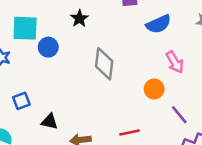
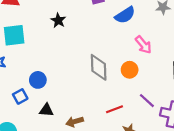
blue circle: (48, 47) -> (38, 80), moved
gray diamond: (104, 64) -> (99, 67), moved
purple line: (179, 115) -> (147, 101), moved

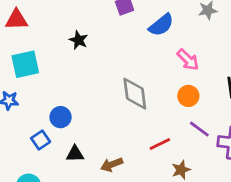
orange circle: (130, 70) -> (188, 96), moved

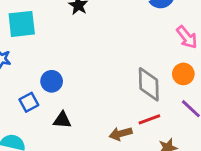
gray diamond: (135, 94) -> (149, 84), moved
brown arrow: (112, 165) -> (121, 134), moved

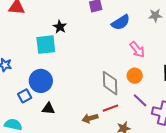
cyan square: (22, 24) -> (46, 45), moved
blue circle: (52, 81) -> (41, 81), size x1.5

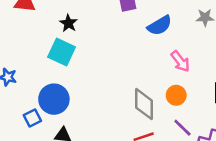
black star: (60, 27) -> (68, 23), moved
cyan square: (46, 45) -> (62, 52), turned 30

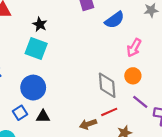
pink arrow: (180, 61) -> (134, 48), turned 72
blue square: (32, 118) -> (20, 113), moved

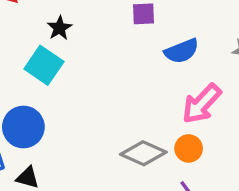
pink arrow: (134, 48) -> (202, 104), size x1.4
gray diamond: (107, 85) -> (143, 153), turned -75

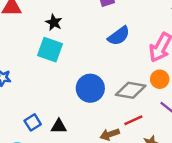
blue semicircle: (182, 51) -> (119, 36), moved
blue circle: (23, 127) -> (90, 88), moved

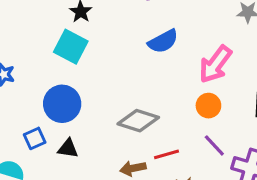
blue circle: (90, 88) -> (62, 104), moved
gray diamond: (131, 90) -> (138, 121), moved

